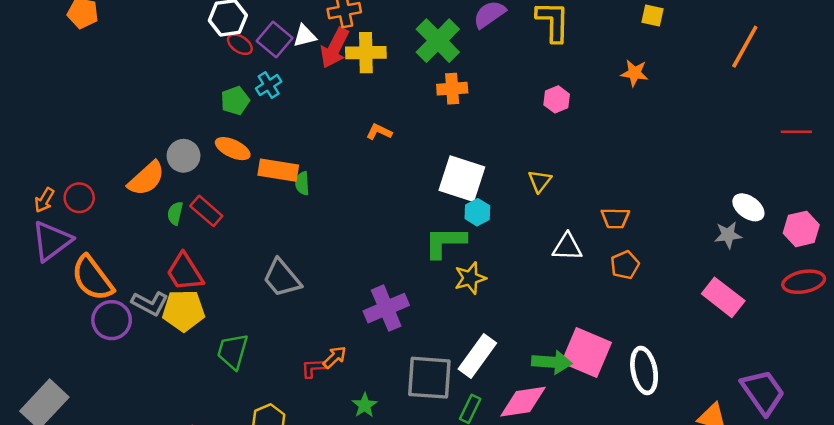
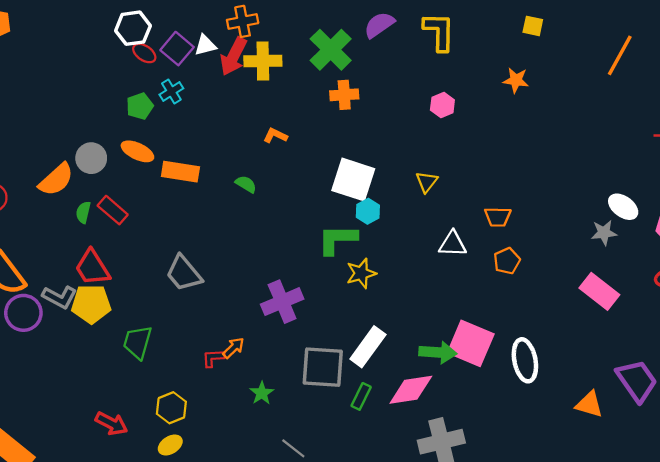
green semicircle: (302, 183) -> (246, 184), moved, turned 125

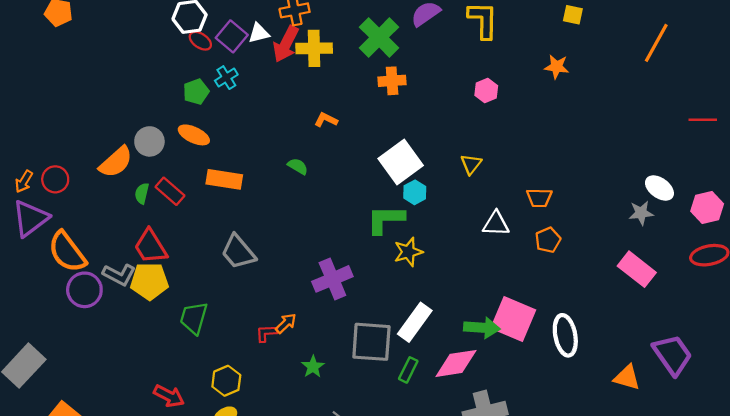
orange rectangle: (180, 172) -> (224, 179), moved
white square: (353, 180) -> (401, 162), turned 36

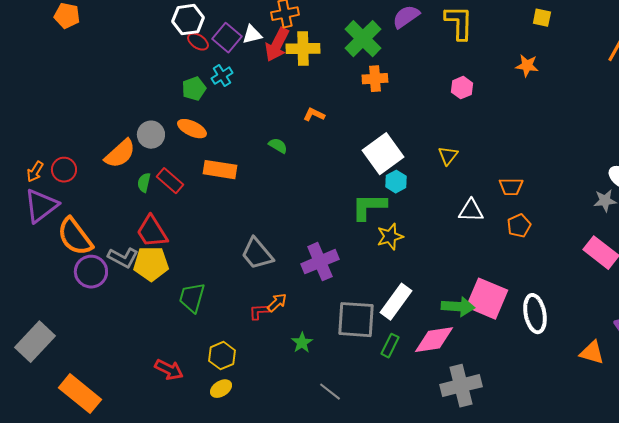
green semicircle: (298, 166) -> (278, 146), moved
gray trapezoid: (238, 252) -> (257, 254), moved

